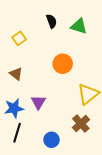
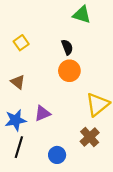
black semicircle: (52, 21) -> (67, 47), moved
green triangle: (79, 26) -> (82, 15), moved
purple triangle: (38, 102) -> (42, 113), turned 35

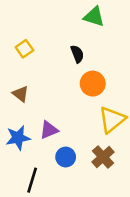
orange circle: (69, 71) -> (93, 84), moved
black line: (19, 147) -> (32, 180), moved
blue circle: (57, 155) -> (66, 157), moved

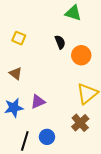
yellow square: (24, 49) -> (19, 38), turned -32
orange circle: (93, 84) -> (81, 55), moved
blue circle: (66, 157) -> (47, 137), moved

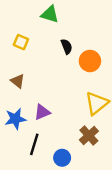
green triangle: (73, 13) -> (50, 14), moved
blue circle: (47, 137) -> (62, 158), moved
black line: (25, 141) -> (34, 144), moved

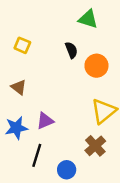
green triangle: (50, 14) -> (88, 19), moved

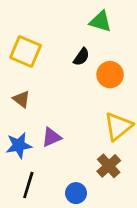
yellow square: (22, 45) -> (26, 51), size x1.6
black semicircle: (71, 50) -> (81, 57), turned 56
black line: (37, 155) -> (28, 185), moved

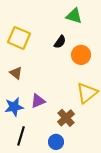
brown cross: (109, 166) -> (66, 118), moved

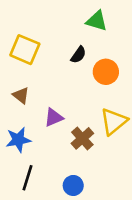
purple triangle: (38, 101) -> (54, 118), moved
brown cross: (66, 118) -> (82, 138), moved

